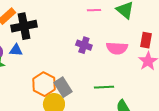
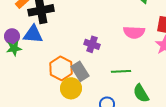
purple cross: (84, 45) -> (92, 44), moved
blue triangle: (16, 50) -> (33, 34), size x1.5

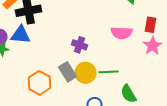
orange hexagon: (61, 68) -> (40, 83), moved
yellow circle: (71, 88) -> (86, 73), moved

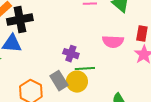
green line: (108, 72) -> (85, 69), moved

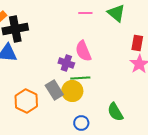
pink semicircle: (113, 42) -> (83, 51), moved, turned 65

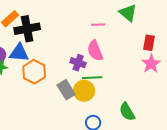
pink line: (85, 13) -> (98, 25), moved
orange hexagon: (26, 101) -> (34, 72), moved

